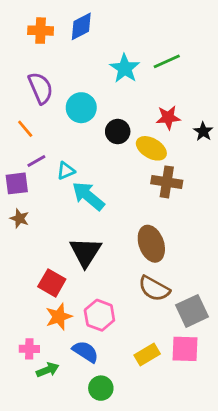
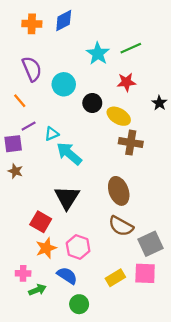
red star: (168, 117) -> (126, 82), moved

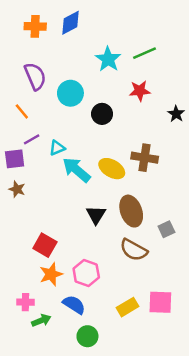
yellow ellipse: (119, 116) -> (112, 169), moved
black triangle: (67, 198) -> (96, 215), moved, size x0.7
gray square: (151, 244) -> (166, 229), moved, size x0.6

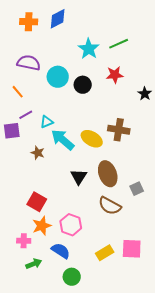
purple semicircle: (35, 76) -> (29, 63), turned -55
black circle: (102, 114) -> (83, 85), moved
brown star: (17, 189) -> (38, 153), moved
pink cross: (25, 302) -> (24, 241), moved

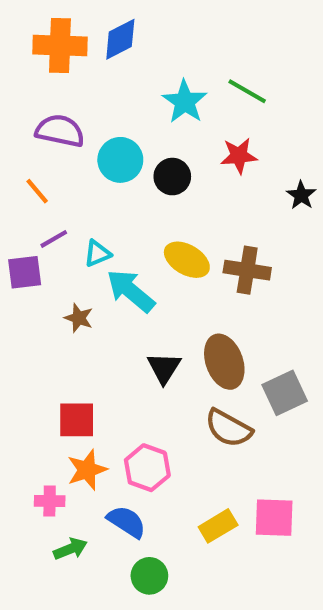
orange cross: (29, 22) -> (60, 46), size x1.4
green line: (119, 44) -> (247, 91), turned 54
yellow ellipse: (92, 139) -> (187, 260), moved
gray square: (137, 189) -> (285, 393), size x1.5
red square: (37, 202) -> (77, 420), turned -30

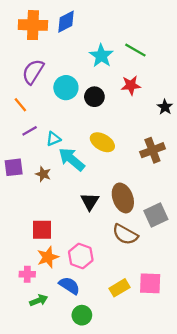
purple semicircle: (60, 131) -> (33, 72), turned -70
brown cross: (247, 270) -> (152, 150), moved, turned -30
purple square: (25, 272) -> (14, 167), moved

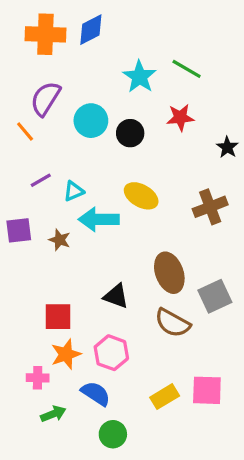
orange line: (20, 105) -> (25, 132), moved
cyan arrow: (72, 159) -> (99, 219), turned -40
black triangle: (90, 201) -> (116, 296), moved, turned -42

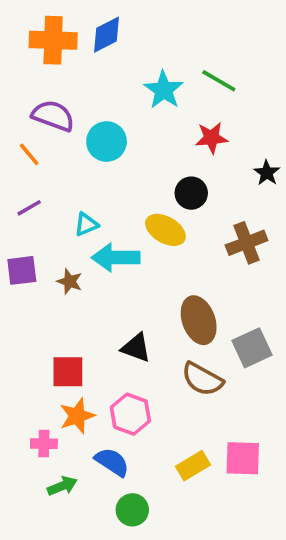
purple semicircle: (45, 99) -> (53, 116), turned 78
black circle: (130, 133) -> (191, 193), moved
purple line: (41, 180) -> (29, 208), moved

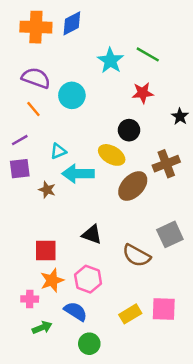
orange line: (29, 154) -> (33, 109), moved
purple square: (22, 270) -> (20, 169), moved
brown ellipse: (199, 320) -> (133, 186), moved, turned 64

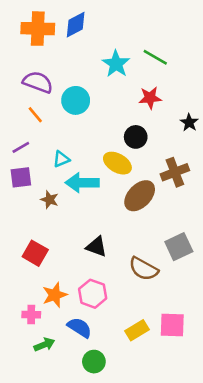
red square: (46, 251) -> (35, 253), moved, turned 30

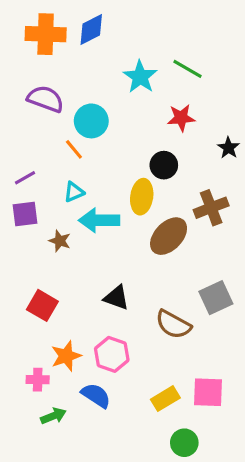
orange line: (35, 115) -> (74, 149), moved
yellow ellipse: (117, 163) -> (142, 197), turned 68
green circle: (94, 362) -> (184, 443), moved

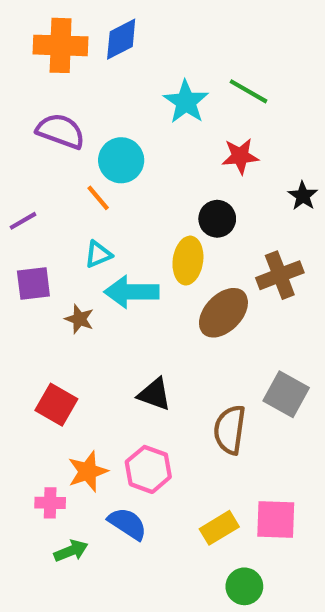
purple line: (25, 178) -> (23, 221), moved
gray square: (216, 298) -> (286, 394), turned -36
brown semicircle: (173, 324) -> (230, 430), turned 69

